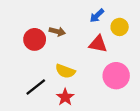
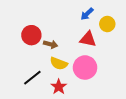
brown arrow: (57, 32) -> (51, 44), moved
pink circle: (116, 76) -> (85, 68), moved

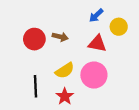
brown arrow: (51, 44) -> (60, 37), moved
yellow semicircle: (59, 63) -> (65, 71), turned -54
black line: (32, 78) -> (36, 86), turned -54

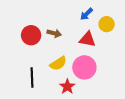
red star: (65, 96) -> (67, 87), moved

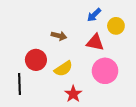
red circle: (31, 35) -> (36, 60), moved
pink circle: (84, 67) -> (105, 71), moved
black line: (32, 78) -> (19, 84), moved

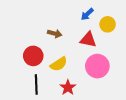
black line: (19, 84) -> (36, 84), moved

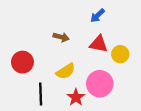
yellow circle: (108, 24) -> (120, 54), moved
red circle: (33, 56) -> (22, 62), moved
pink circle: (97, 66) -> (100, 84), moved

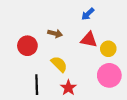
red circle: (22, 62) -> (27, 46), moved
yellow semicircle: (66, 71) -> (59, 64), turned -102
pink circle: (100, 84) -> (109, 75), moved

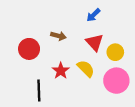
red triangle: (89, 40) -> (95, 42), turned 36
yellow semicircle: (59, 64) -> (86, 69), moved
red star: (68, 88) -> (61, 71), moved

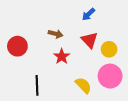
red circle: (29, 49) -> (17, 46), moved
yellow semicircle: (86, 69) -> (83, 85), moved
red star: (61, 71) -> (62, 56), moved

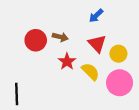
red circle: (17, 46) -> (36, 40), moved
black line: (37, 85) -> (17, 94), moved
yellow semicircle: (83, 85) -> (90, 72), moved

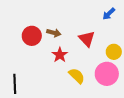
blue arrow: (96, 16) -> (109, 14), moved
yellow circle: (118, 54) -> (114, 52), moved
yellow semicircle: (90, 72) -> (77, 76), moved

